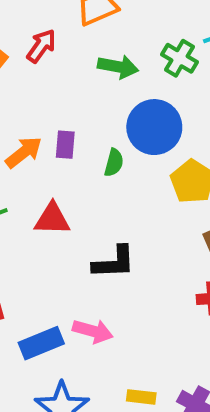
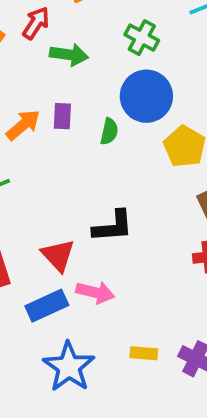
green cross: (179, 58) -> (142, 38), moved
green arrow: (118, 67) -> (69, 55), moved
red triangle: (52, 219) -> (58, 255), moved, turned 48

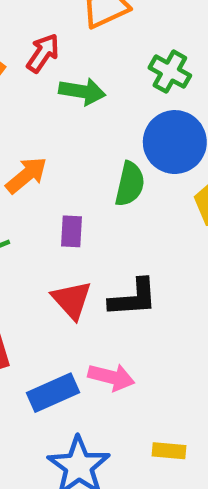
purple rectangle: (62, 116) -> (71, 231), moved
green semicircle: (109, 131) -> (130, 184), size x1.4
red triangle: (58, 255) -> (72, 300), moved

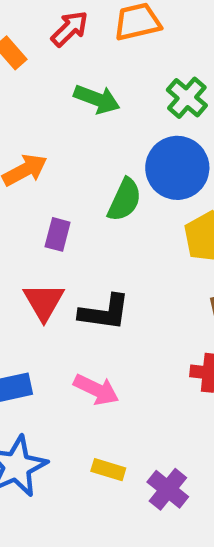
red arrow: (43, 53) -> (70, 29), moved
pink arrow: (111, 377) -> (96, 390), moved

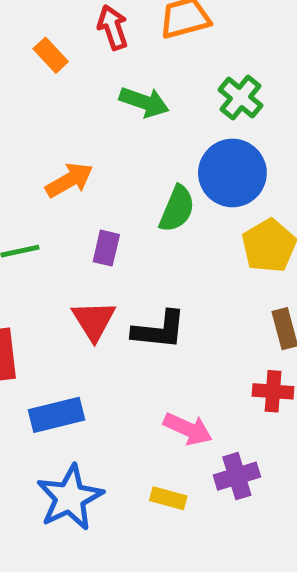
red arrow: (70, 29) -> (113, 27), turned -63
pink arrow: (96, 390) -> (188, 429), moved
purple cross: (168, 489) -> (237, 476), moved, turned 36

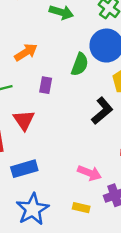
red triangle: (94, 321) -> (24, 120), moved
black L-shape: (159, 330) -> (102, 111), moved, turned -44

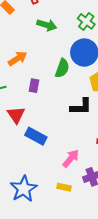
black L-shape: (102, 111) -> (81, 107), turned 40
blue rectangle: (24, 169) -> (36, 136), moved, turned 45
pink arrow: (90, 173) -> (71, 158), turned -72

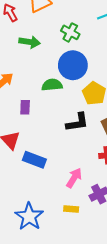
green semicircle: (62, 68) -> (52, 85), turned -108

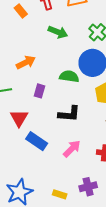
black L-shape: (77, 122) -> (69, 114), moved
pink arrow: (74, 178) -> (72, 149), moved

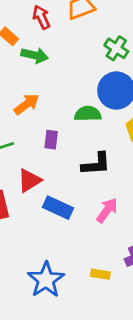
green arrow: (58, 32) -> (35, 55), moved
red triangle: (19, 118) -> (29, 180), turned 36

